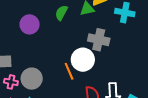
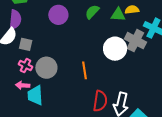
gray cross: (99, 40) -> (135, 41), moved
white circle: (83, 60) -> (115, 49), moved

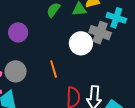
purple circle: (58, 15) -> (18, 32), moved

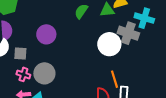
orange line: (54, 69) -> (114, 79), moved

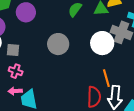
purple circle: (46, 34) -> (26, 12), moved
gray circle: (44, 73) -> (58, 44), moved

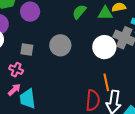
gray square: (13, 50) -> (27, 49), moved
pink arrow: (15, 91) -> (14, 90), turned 136

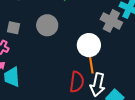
white circle: (104, 47) -> (89, 45), moved

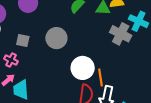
white circle: (89, 45) -> (83, 68), moved

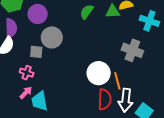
gray cross: (121, 34) -> (132, 50), moved
gray circle: (56, 38) -> (52, 37), moved

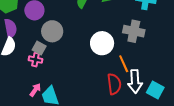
gray square: (36, 52) -> (39, 48), turned 32
pink cross: (27, 73) -> (36, 60), moved
white circle: (99, 73) -> (102, 43), moved

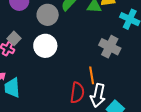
gray circle: (52, 31) -> (48, 15), moved
white circle: (102, 43) -> (45, 46), moved

